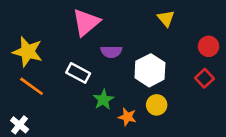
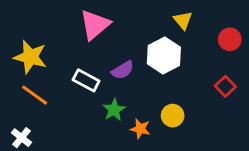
red circle: (209, 46) -> (230, 39), moved
purple semicircle: (111, 52) -> (123, 70), moved, turned -30
white hexagon: (150, 70) -> (164, 55), moved

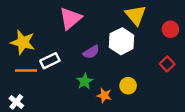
yellow triangle: (183, 20) -> (136, 15), size x1.5
white rectangle: (86, 80) -> (50, 61), moved, turned -54
orange line: (35, 95) -> (26, 70), turned -36

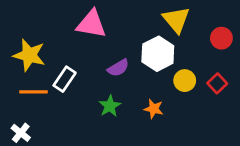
pink triangle: (71, 18) -> (91, 24), turned 50
white rectangle: (50, 61) -> (65, 79), turned -30
yellow circle: (128, 86) -> (185, 81), moved
orange star: (104, 95) -> (154, 109), moved

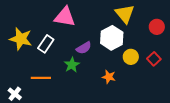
white rectangle: (65, 79) -> (46, 44), moved
orange line: (33, 92) -> (41, 78), moved
green star: (110, 106) -> (72, 65), moved

